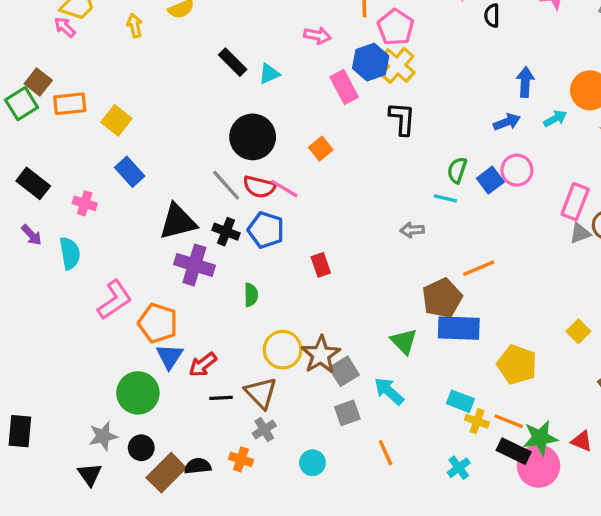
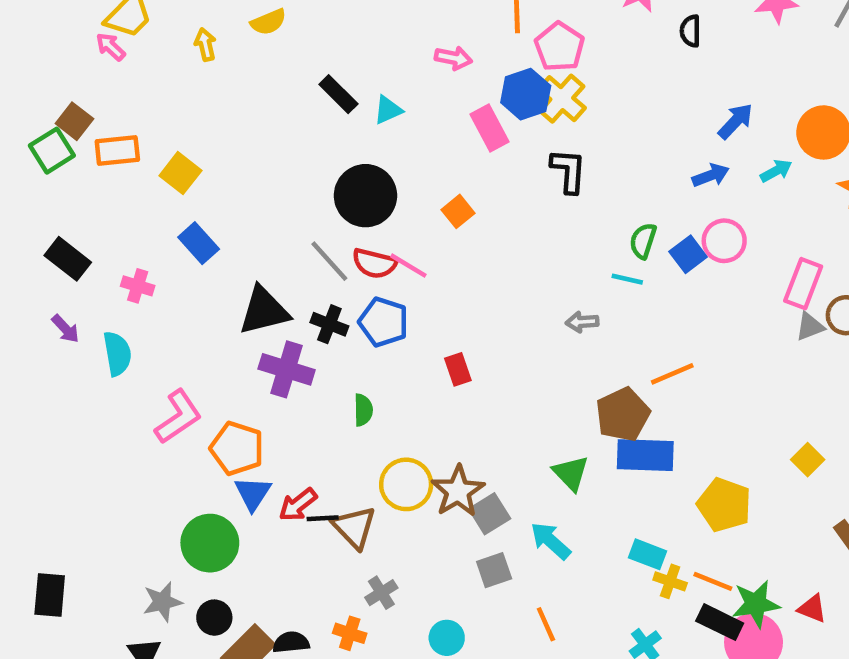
blue arrow: (525, 82) -> (735, 121), turned 40
brown triangle: (261, 393) -> (354, 527), moved
black line: (221, 398) -> (323, 518), moved

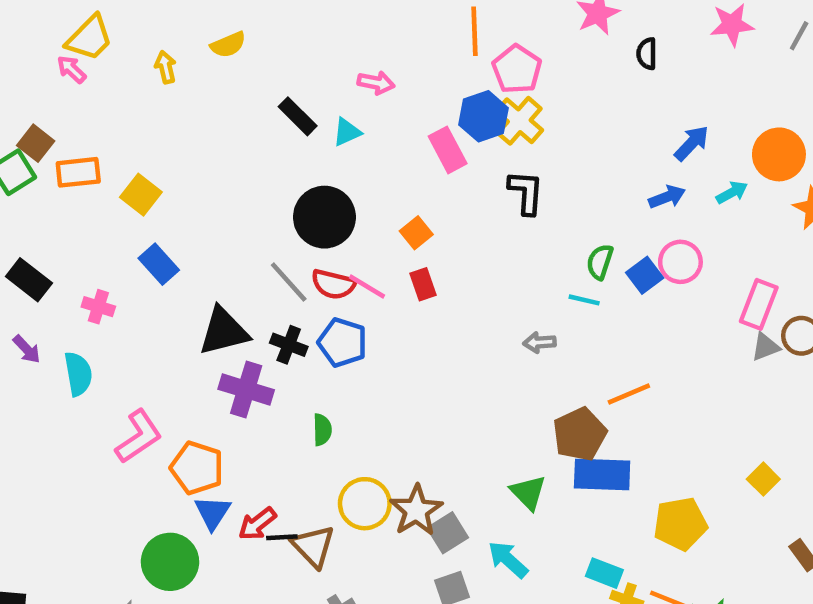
pink arrow: (453, 58) -> (376, 83), moved
red rectangle: (458, 369) -> (423, 284), moved
yellow pentagon: (724, 505) -> (680, 524), turned -30

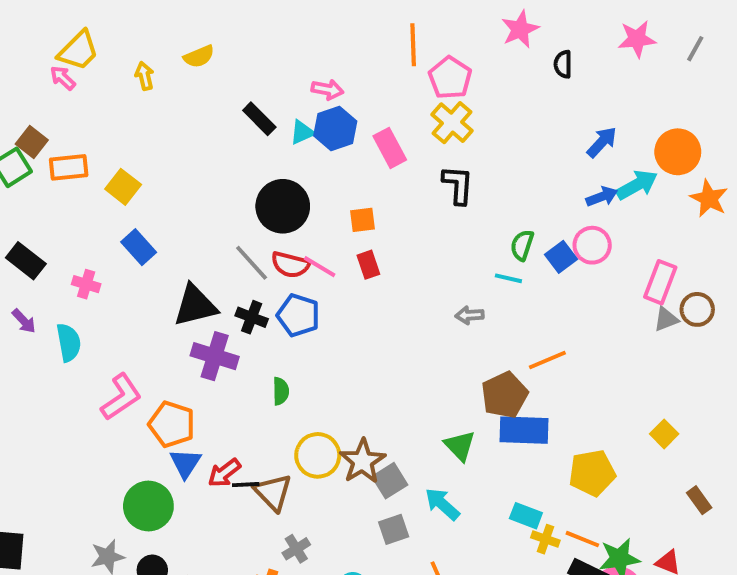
blue hexagon: (483, 116) -> (335, 128), moved
cyan arrow: (732, 192) -> (637, 185), size x1.5
blue arrow: (667, 197) -> (602, 197), moved
orange square: (416, 233) -> (362, 220), turned 32

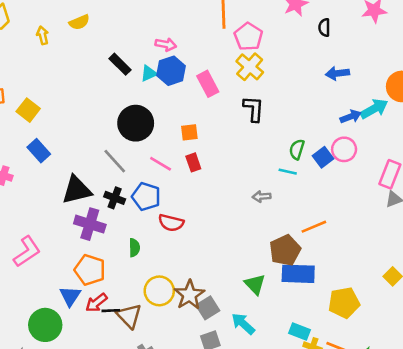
blue arrow: (602, 142) -> (337, 73), moved, turned -140
red semicircle: (290, 265) -> (171, 223), moved
orange pentagon: (172, 424) -> (90, 270), moved

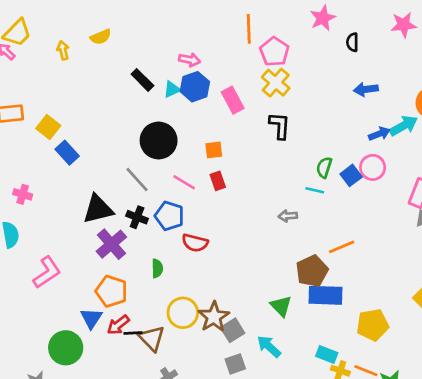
blue rectangle: (39, 151) -> (67, 153), moved
purple cross: (90, 224) -> (111, 244), turned 32

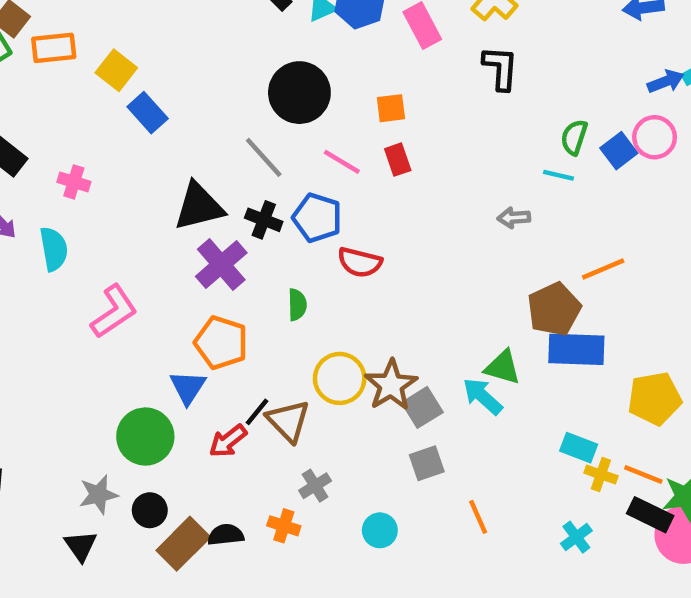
green triangle: (281, 306) -> (503, 367), turned -30
red arrow: (118, 325) -> (228, 441), moved
black line: (133, 333) -> (257, 412), turned -48
cyan arrow: (269, 346) -> (483, 396), moved

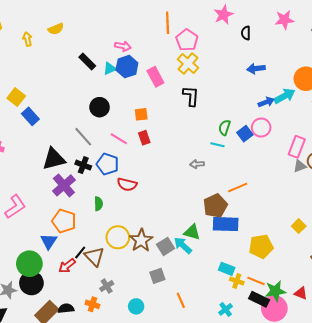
black circle: (299, 93) -> (100, 107), size x0.7
gray square: (422, 407) -> (166, 246), moved
black circle: (150, 510) -> (31, 283), moved, size x1.5

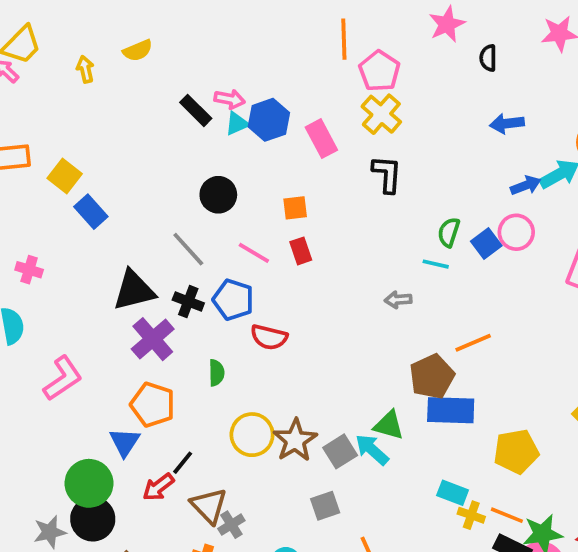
pink arrow: (123, 46) -> (230, 99), moved
brown triangle: (94, 257) -> (209, 506), moved

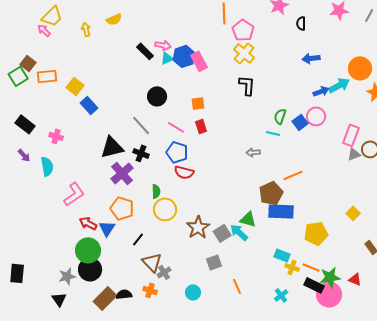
pink rectangle: (321, 139) -> (199, 61), moved
blue pentagon: (233, 300) -> (177, 152), moved
yellow circle: (252, 435) -> (165, 209), moved
red arrow: (158, 487) -> (88, 223), moved, turned 66

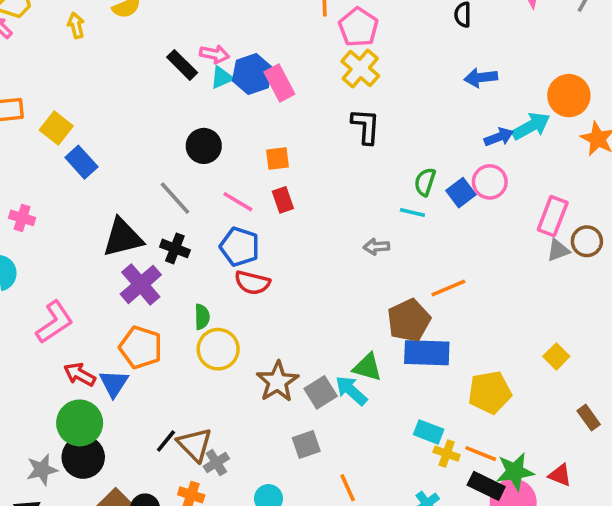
black line: (138, 239) -> (166, 441), moved

